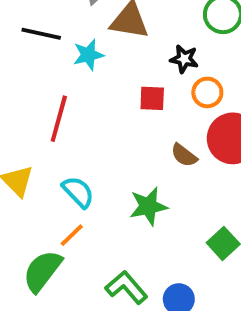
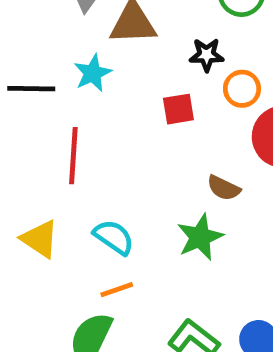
black line: (41, 34) -> (31, 89), moved
brown semicircle: (184, 155) -> (224, 188), moved
orange line: (72, 235) -> (117, 290), turned 36

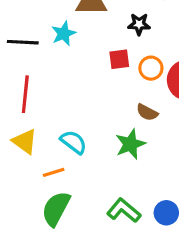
orange circle: (242, 89) -> (151, 68), moved
red line: (73, 156) -> (25, 94), moved
orange line: (117, 290) -> (54, 172), moved

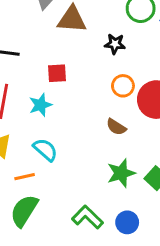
cyan star: (64, 34) -> (40, 105), moved
red square: (119, 59) -> (57, 73), moved
green star: (130, 144) -> (121, 173), moved

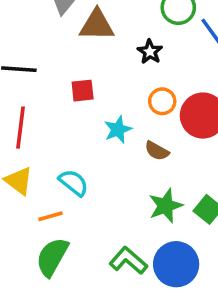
black star: (115, 44) -> (150, 52), turned 30
cyan star: (40, 105) -> (118, 130), moved
blue circle: (127, 222) -> (176, 264), size x1.6

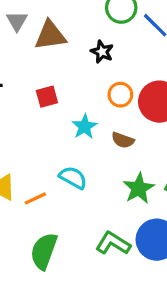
cyan semicircle: (74, 183) -> (73, 178), moved
orange line: (50, 216) -> (35, 198), moved

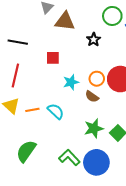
orange circle: (120, 95) -> (97, 79), moved
orange line: (35, 198) -> (32, 110), moved

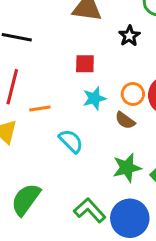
red square: (53, 58) -> (85, 64), moved
orange line: (32, 110) -> (40, 108), moved

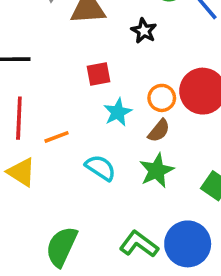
brown semicircle: (125, 120) -> (159, 131), turned -75
green star: (127, 168) -> (157, 171), moved

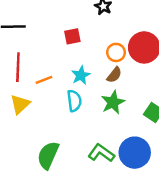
cyan star: (118, 112) -> (81, 75), moved
cyan semicircle: (100, 168) -> (74, 101), turned 50
yellow triangle: (21, 172) -> (20, 104), turned 45

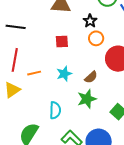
orange circle: (116, 52) -> (96, 38), moved
cyan semicircle: (74, 101) -> (55, 110), moved

